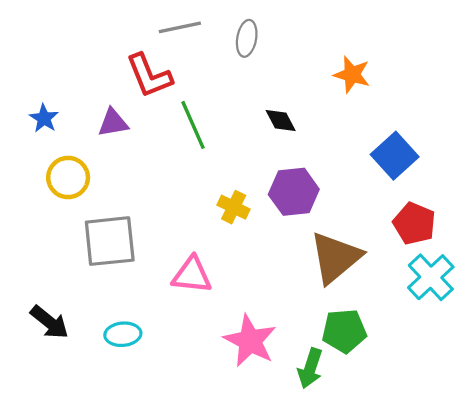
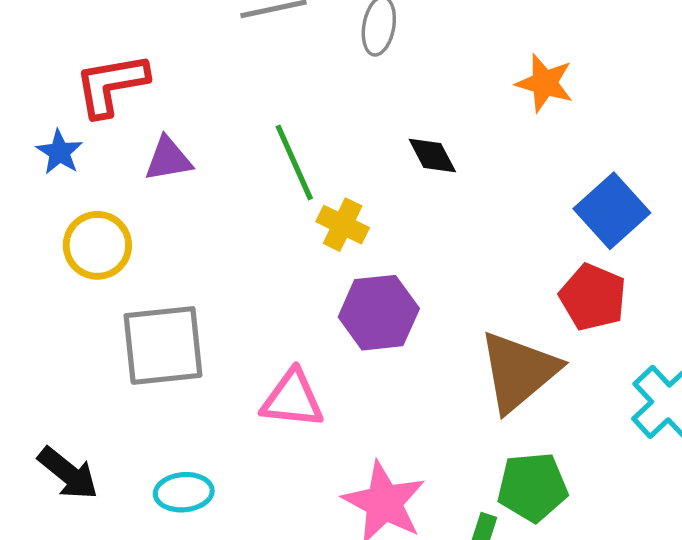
red L-shape: (149, 76) -> (111, 85), moved, turned 102
purple hexagon: (294, 192) -> (379, 313), moved
yellow cross: (234, 207) -> (343, 225), moved
red pentagon: (414, 224) -> (593, 297), moved

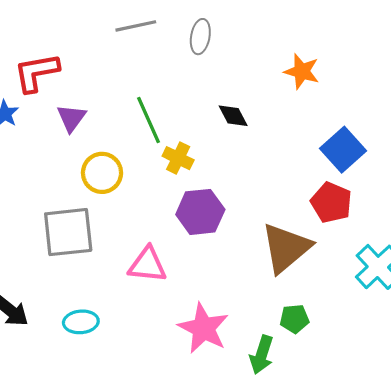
purple triangle: (168, 159) -> (71, 118), turned -44
yellow circle: (97, 245) -> (102, 173), moved
green pentagon: (532, 487) -> (294, 319), size x0.7

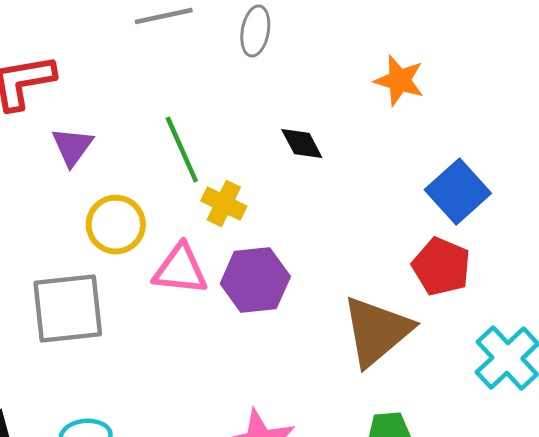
pink triangle: (147, 265) -> (180, 270), moved

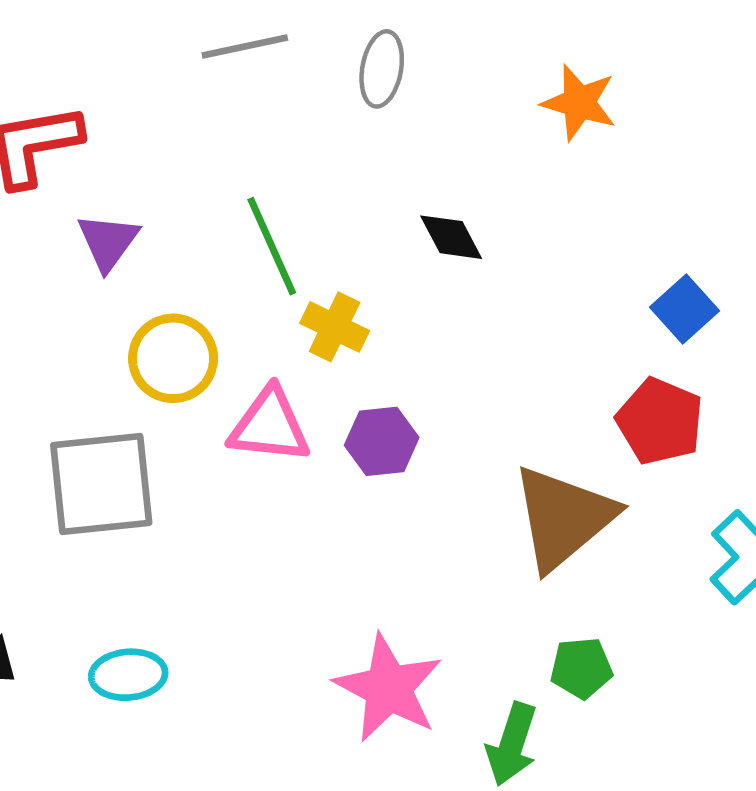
orange star: (399, 80) -> (579, 103), moved
blue square: (458, 192) -> (685, 309), size x0.7
purple hexagon: (255, 280) -> (382, 441), size x0.7

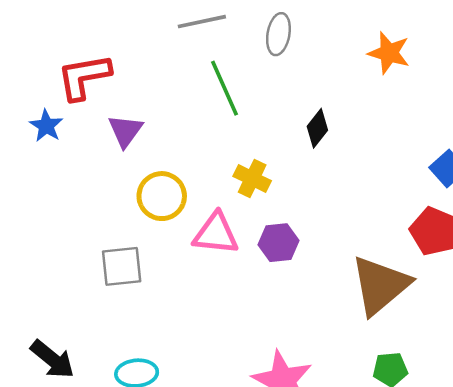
black diamond: (451, 237) -> (317, 128), turned 66
green line: (272, 246) -> (224, 88), moved
gray square: (101, 484) -> (122, 266), size x0.7

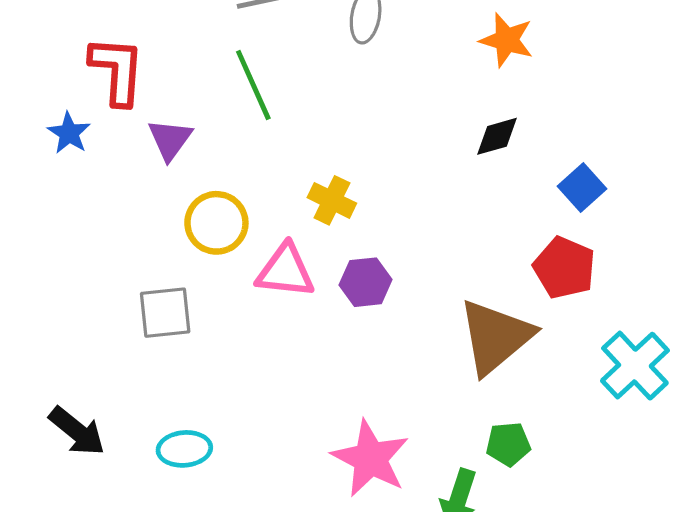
red L-shape: (84, 77) -> (117, 71), turned 104
green line: (224, 88) -> (253, 85), moved
black diamond: (317, 128) -> (497, 136), moved, turned 36

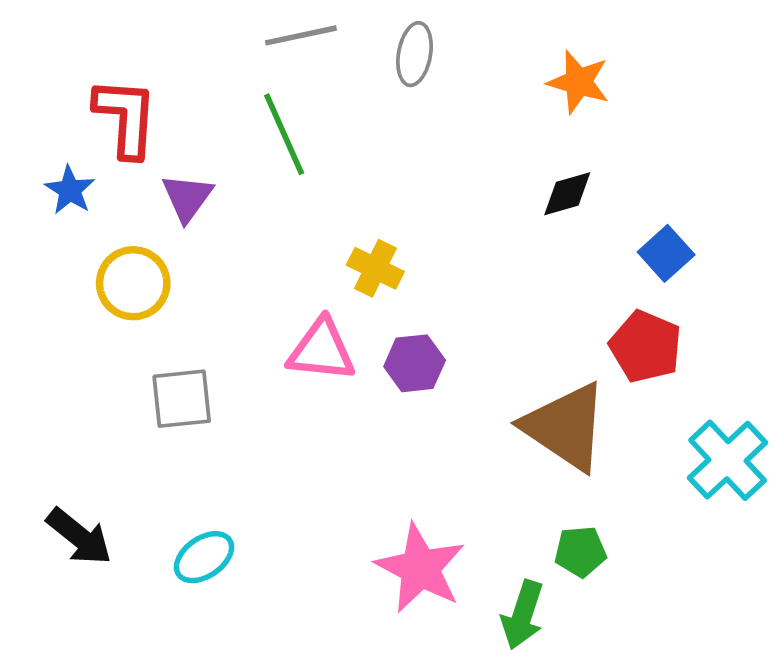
yellow circle: (216, 223) -> (133, 283), moved
brown triangle: (495, 337) -> (565, 427), turned -46
cyan ellipse: (184, 449) -> (204, 557), turned -30

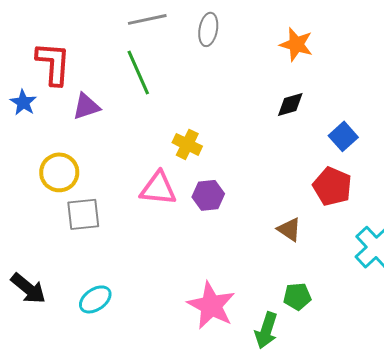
purple triangle: (187, 198) -> (86, 106), turned 36
yellow circle: (133, 283) -> (59, 172), moved
brown triangle: (565, 427) -> (289, 229), size x0.5

